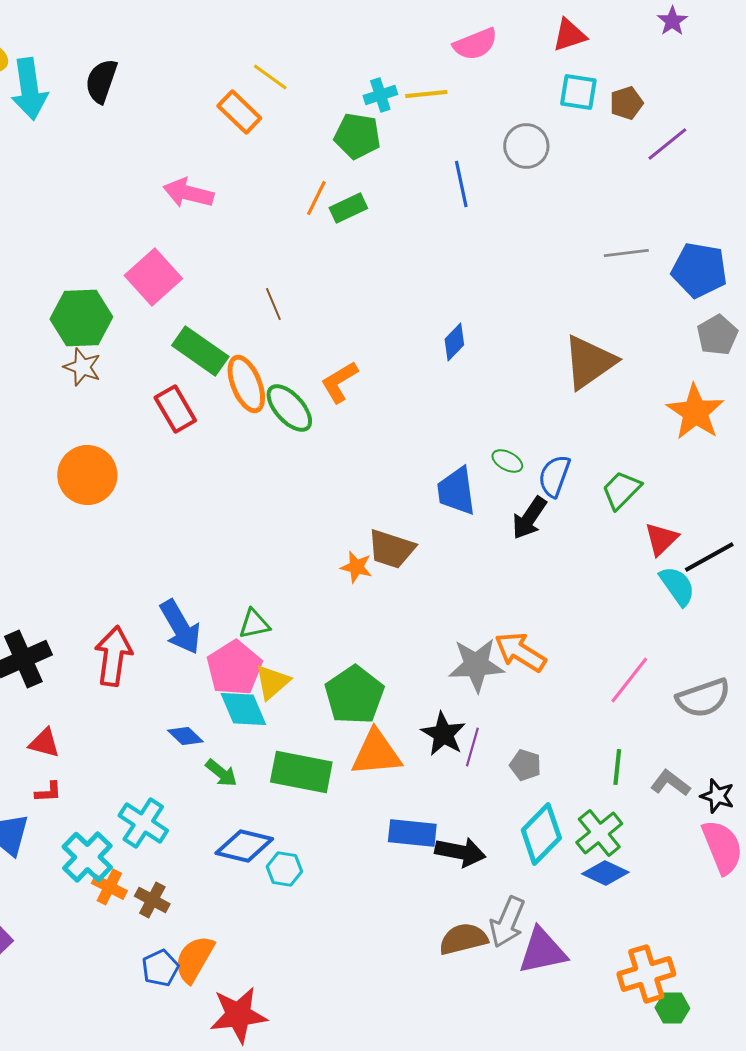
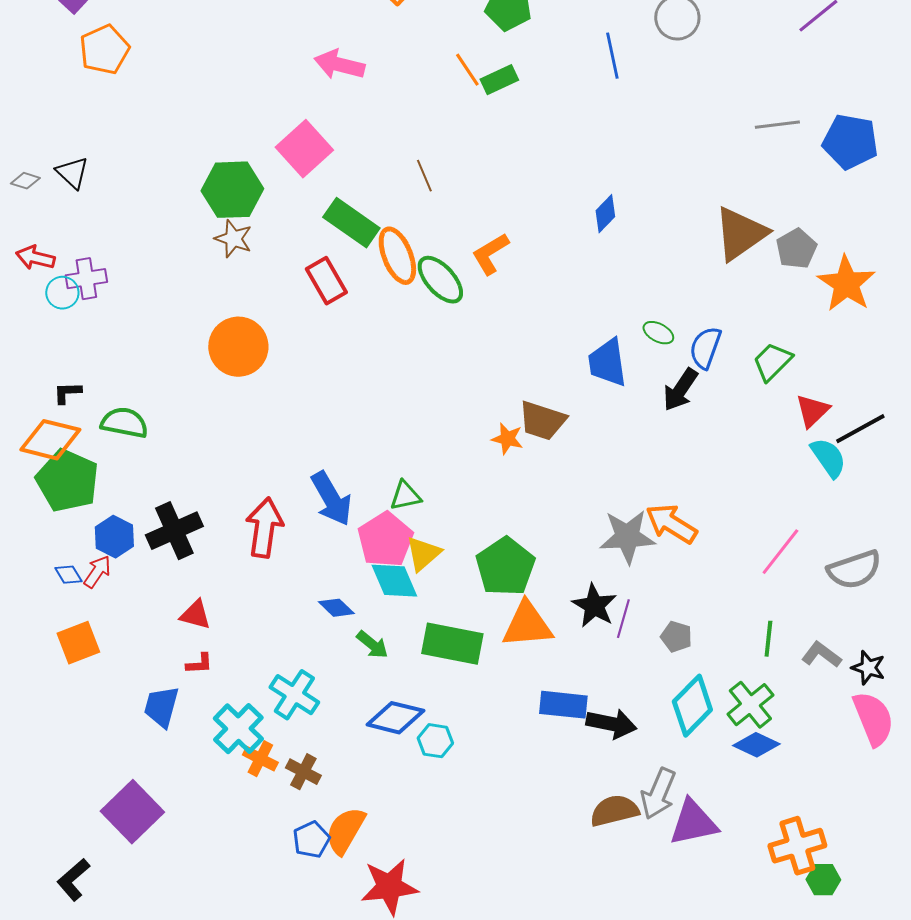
orange line: (316, 198) -> (467, 70), turned -60
gray pentagon: (717, 335) -> (796, 249), moved

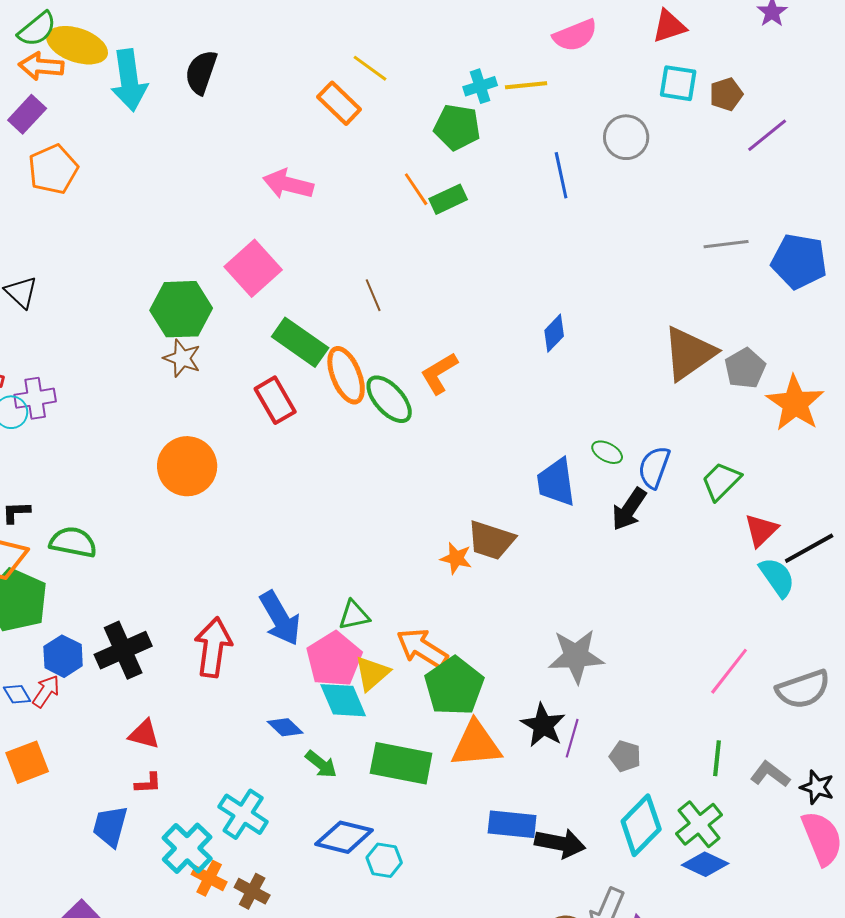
orange arrow: (671, 524) -> (422, 648), moved

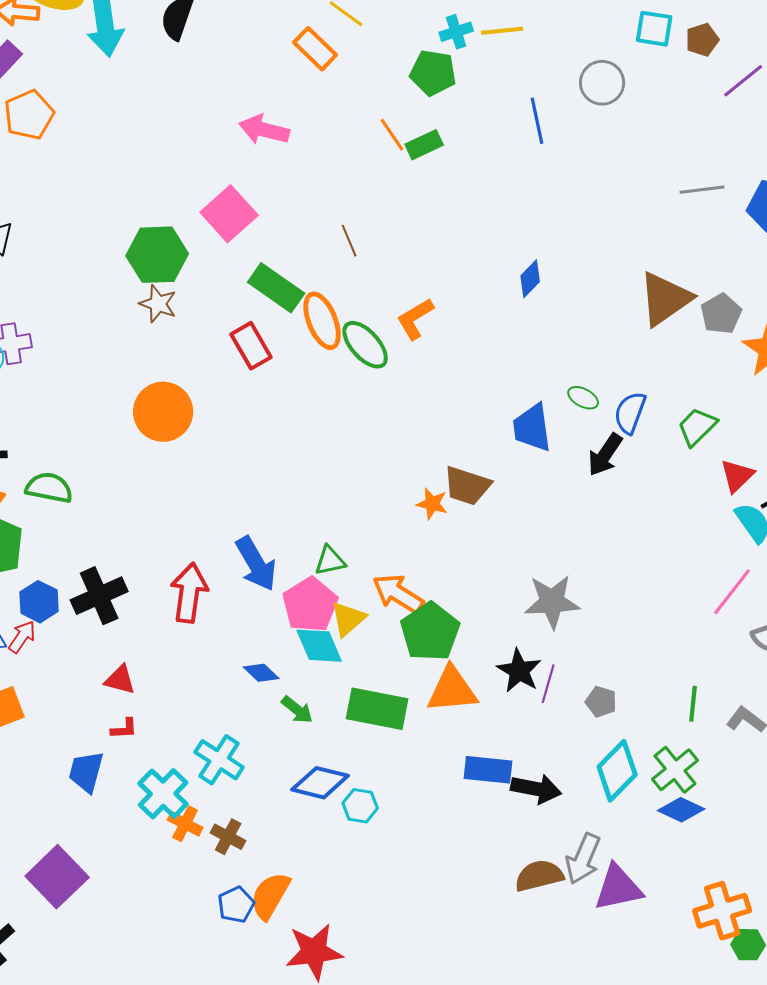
pink line: (729, 671) -> (732, 592), moved

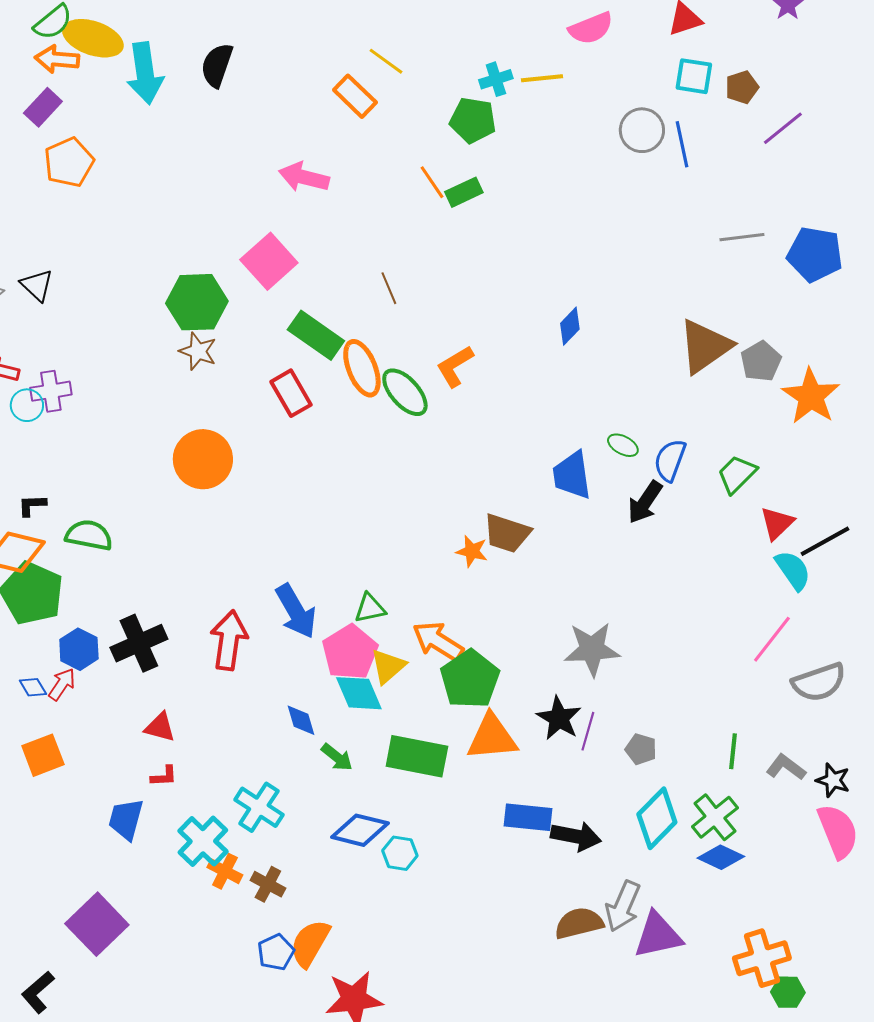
blue line: (537, 121) -> (682, 144), moved
blue diamond: (261, 673) -> (301, 720), turned 30

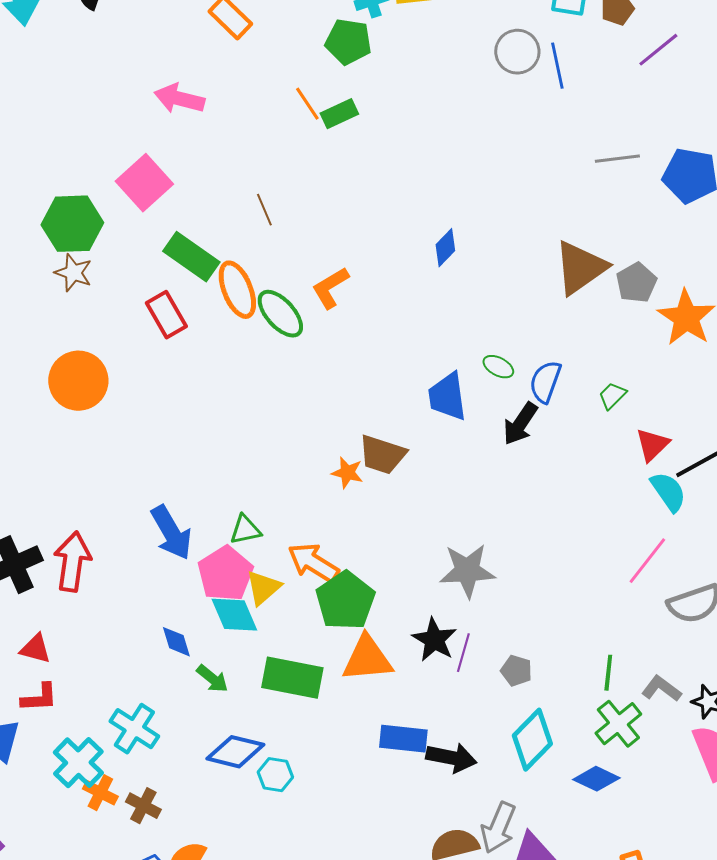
green trapezoid: (737, 474) -> (612, 396), size x0.7
red arrow: (229, 640) -> (72, 562), moved
red L-shape: (164, 776) -> (39, 698), size x1.4
green cross: (715, 817) -> (618, 724), moved

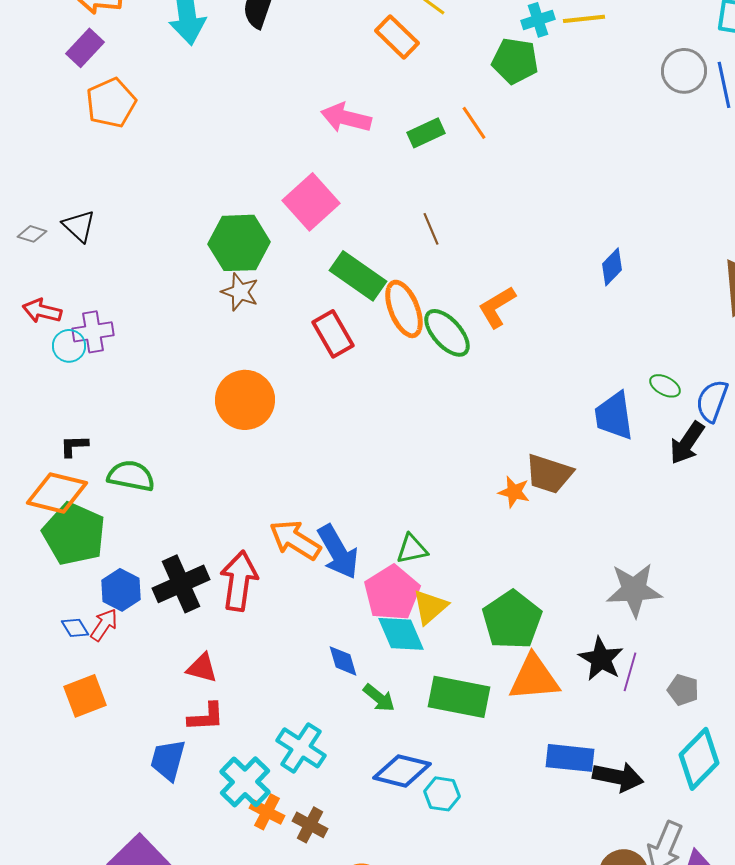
green rectangle: (339, 114) -> (426, 133), moved
orange arrow: (313, 563) -> (295, 540), moved

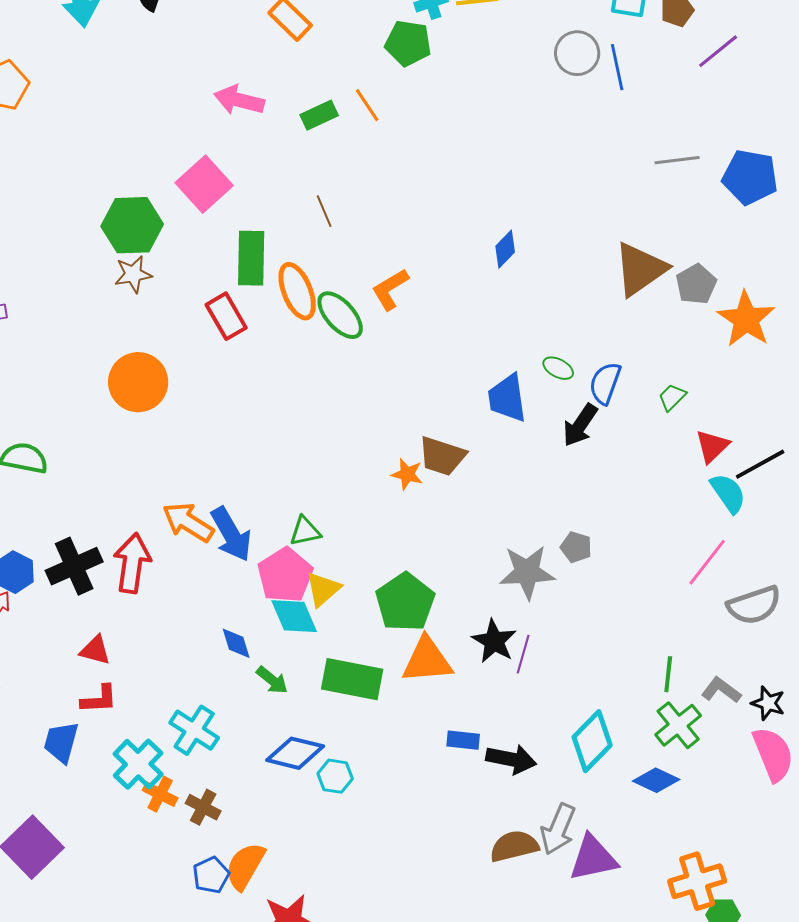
green rectangle: (358, 276) -> (251, 258), turned 56
brown star: (240, 292) -> (133, 274), turned -30
gray pentagon: (683, 690) -> (576, 547), moved
blue rectangle: (570, 758) -> (463, 740), size x0.7

